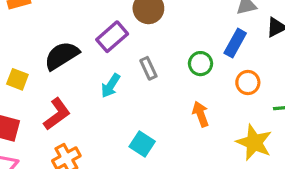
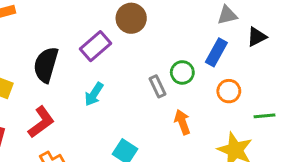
black semicircle: (62, 56) -> (46, 65), turned -42
gray rectangle: (148, 68) -> (158, 86), moved

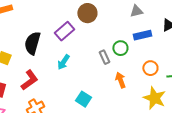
gray triangle: (227, 15) -> (136, 11), moved
blue rectangle: (216, 52) -> (142, 35), turned 48
orange circle: (229, 91) -> (150, 68), moved

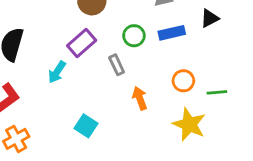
purple rectangle: (64, 31) -> (82, 43), moved
green circle: (120, 48) -> (134, 36), moved

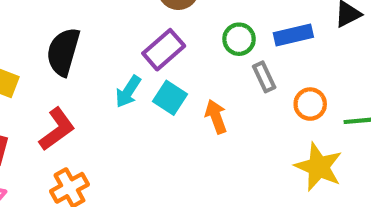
gray rectangle: (117, 65) -> (264, 77), moved
orange arrow: (140, 98) -> (216, 117), moved
cyan square: (86, 126) -> (170, 98), moved

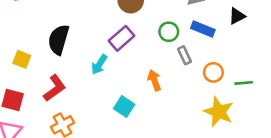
blue rectangle: (293, 35) -> (203, 29), turned 35
cyan square: (170, 98) -> (124, 107), moved

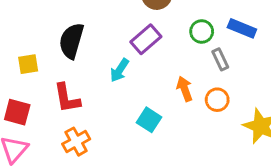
yellow square: (22, 59) -> (28, 64), turned -30
orange circle: (213, 72) -> (217, 100), moved
red L-shape: (55, 88) -> (67, 98), turned 116

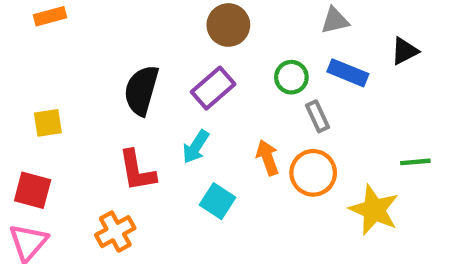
black semicircle: (71, 41) -> (141, 90), moved
cyan arrow: (120, 70) -> (196, 147), moved
red L-shape: (67, 98) -> (137, 171), moved
orange circle: (217, 100) -> (313, 173), size x1.4

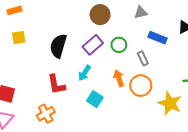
gray triangle: (335, 21) -> (141, 13), moved
green circle: (291, 77) -> (119, 45), moved
yellow square: (48, 123) -> (19, 38), moved

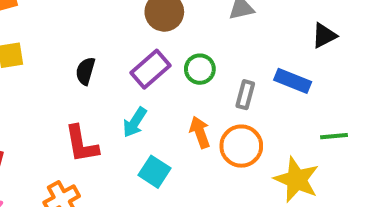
blue rectangle: (157, 38) -> (293, 81), moved
black semicircle: (58, 46) -> (85, 71), size x0.6
gray rectangle: (143, 58) -> (245, 95), turned 40

